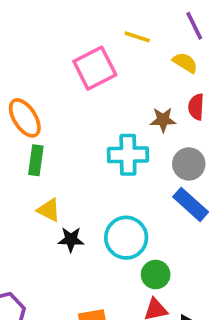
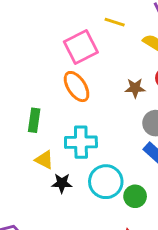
orange ellipse: (25, 118) -> (77, 87), moved
cyan cross: (128, 155) -> (81, 142), moved
green circle: (156, 274) -> (135, 196), moved

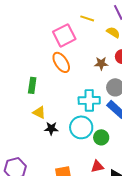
cyan cross: (81, 142) -> (89, 100), moved

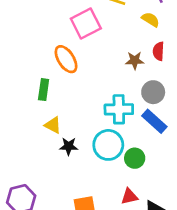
orange ellipse: (61, 62) -> (66, 59), moved

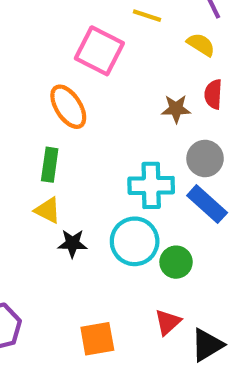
pink square: (86, 23) -> (99, 51), turned -36
green rectangle: (44, 90) -> (50, 165), moved
red triangle: (129, 196) -> (168, 322), turned -30

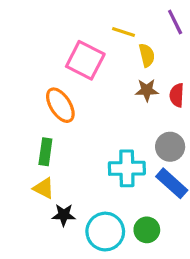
yellow semicircle: (201, 45) -> (147, 55), moved, turned 45
brown star: (176, 109) -> (147, 90), moved
cyan circle: (135, 241) -> (105, 232), moved

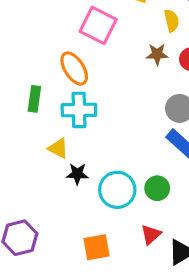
yellow semicircle: (147, 55) -> (172, 21), moved
green rectangle: (45, 152) -> (34, 99), moved
cyan cross: (127, 168) -> (79, 110), moved

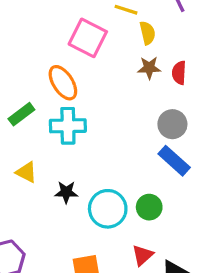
yellow semicircle: (172, 21) -> (148, 33), moved
green rectangle: (34, 99) -> (21, 114), turned 45
yellow triangle: (58, 148) -> (26, 172), moved

